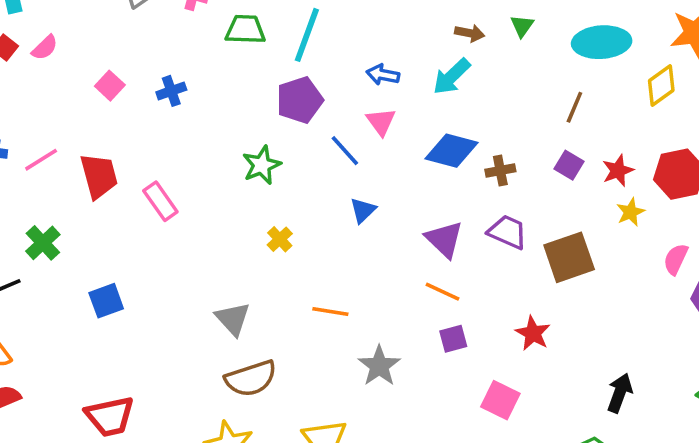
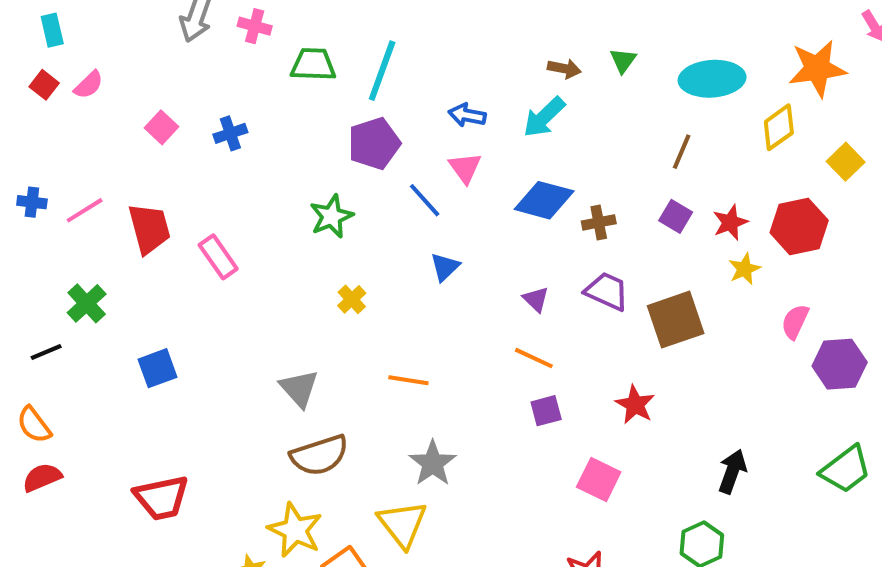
purple triangle: (444, 239) -> (536, 299), size x0.6
gray star: (379, 366) -> (433, 463), moved

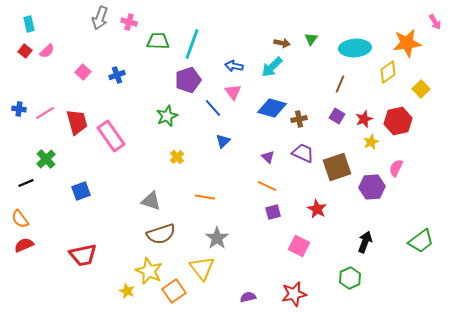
pink rectangle: (218, 257) -> (111, 136), size x1.4
purple hexagon: (840, 364) -> (372, 187), moved
gray triangle: (299, 388) -> (151, 201), turned -30

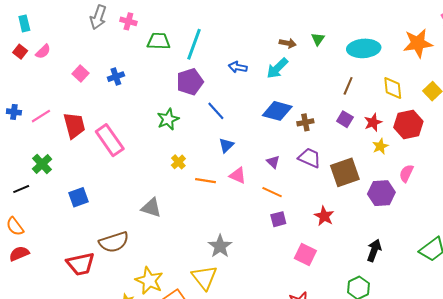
yellow diamond: (388, 72) -> (393, 88), moved, turned -60
pink triangle: (233, 92) -> (238, 175), moved, turned -30
orange line: (205, 197) -> (205, 181), moved
brown semicircle: (161, 234) -> (114, 242), moved

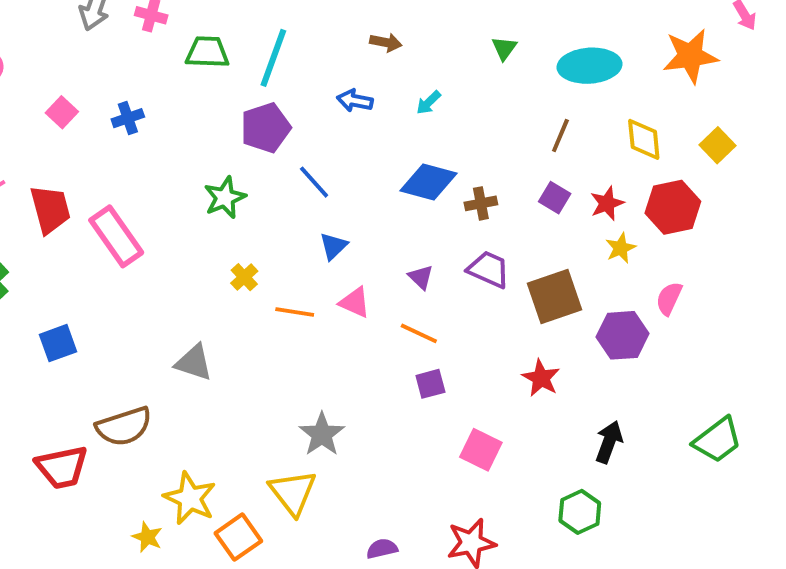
brown arrow: (288, 43) -> (386, 42), moved
cyan arrow: (277, 68) -> (428, 103), size x0.6
red star: (324, 216) -> (541, 378), moved

